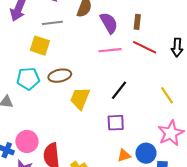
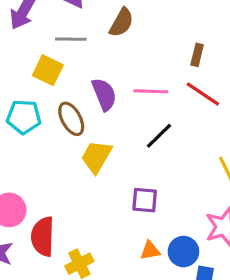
purple semicircle: (109, 23) -> (104, 94), moved
brown ellipse: (60, 76) -> (71, 119), turned 65
black line: (119, 90) -> (159, 136), moved

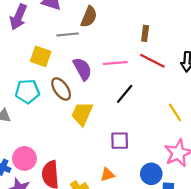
gray line: (71, 39) -> (68, 34), moved
orange triangle: (150, 250) -> (108, 175), moved

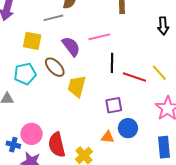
red line: (152, 61) -> (134, 77), moved
black line: (125, 94) -> (112, 63), turned -30
blue circle: (151, 174) -> (128, 128), moved
orange triangle: (108, 175) -> (108, 137), turned 32

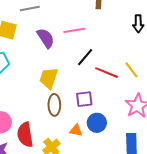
black line: (112, 63) -> (85, 57), turned 36
brown ellipse: (55, 67) -> (54, 105), moved, turned 40

